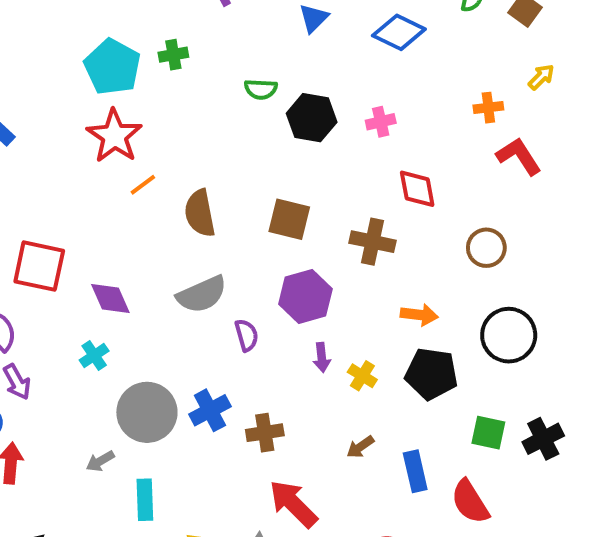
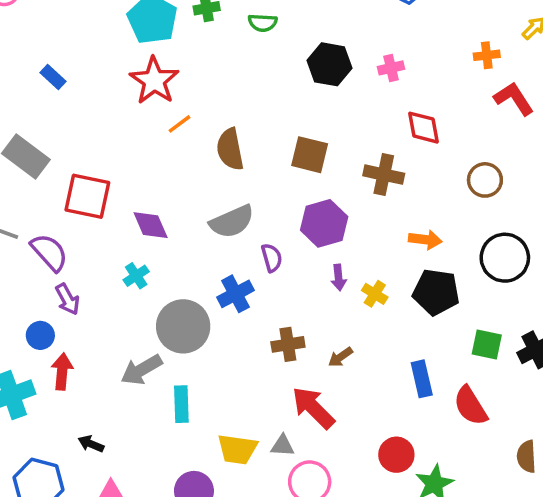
green semicircle: (261, 89) -> (263, 23), moved
blue cross: (210, 410) -> (236, 294), moved
brown arrow: (360, 447) -> (340, 357), moved
gray arrow: (100, 461) -> (142, 370), size x1.6

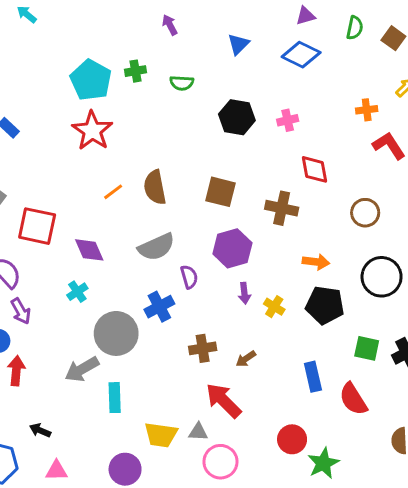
orange line: (180, 124) -> (113, 192), moved

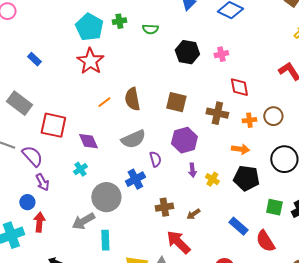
orange cross: (367, 110) -> (249, 120), moved
blue rectangle: (313, 377) -> (238, 226), turned -36

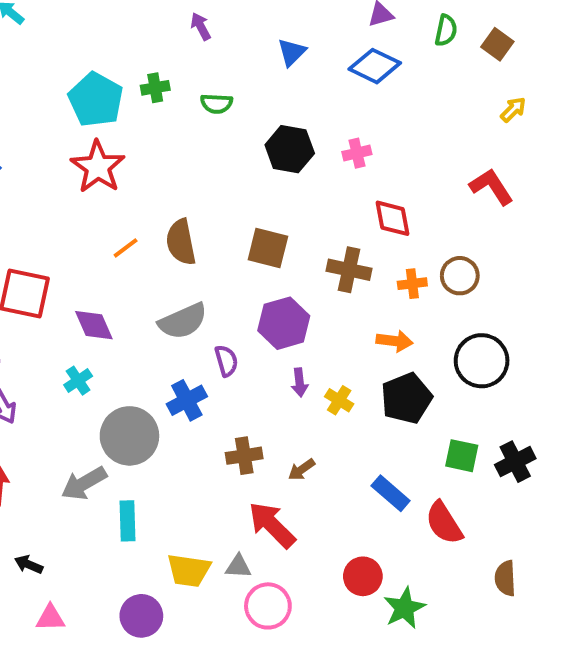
black pentagon: (246, 178) -> (406, 398), turned -30

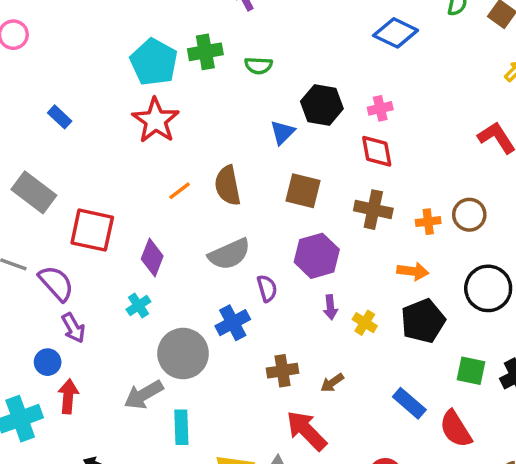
blue triangle: (292, 52) -> (282, 132), moved
green cross: (155, 88) -> (205, 52), size x1.4
red diamond: (393, 218) -> (377, 151), moved
purple diamond: (94, 325) -> (152, 258), turned 45

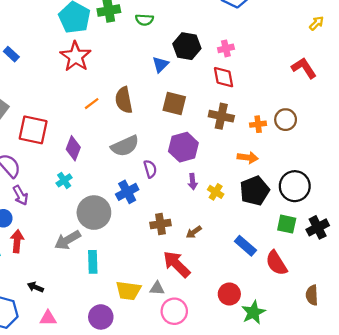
black circle: (488, 288) -> (295, 186), moved

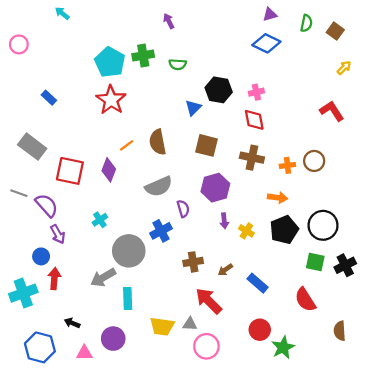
purple diamond: (73, 148) -> (109, 170), moved
blue rectangle: (245, 246) -> (258, 283), moved
purple circle: (101, 317) -> (113, 339), moved

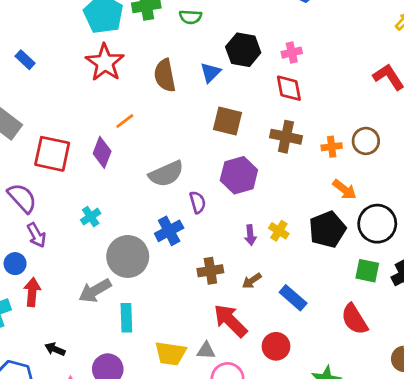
brown semicircle: (158, 142) -> (165, 75), moved
orange arrow: (277, 198) -> (344, 189), moved, turned 30
purple arrow: (224, 221) -> (250, 235), moved
red circle: (260, 330) -> (276, 346), moved

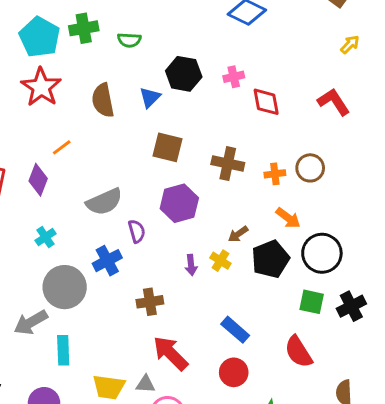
red diamond: (289, 88) -> (266, 102), moved
cyan cross: (91, 217) -> (45, 237), moved
brown arrow: (252, 281) -> (238, 234), moved
red circle: (276, 346) -> (234, 372), moved

